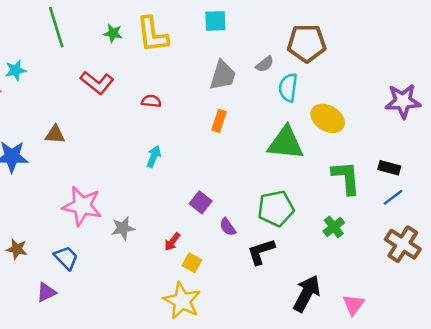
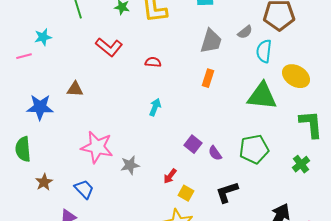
purple semicircle: (228, 227) -> (215, 153), moved
brown star: (17, 249) -> (44, 182), turned 30
black L-shape: (261, 252) -> (227, 192), moved

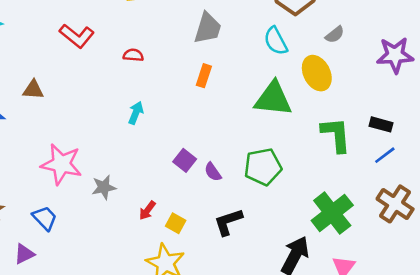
gray semicircle: (245, 32) -> (335, 35), moved
cyan semicircle: (264, 51) -> (276, 41), turned -35
yellow ellipse: (296, 76) -> (317, 73), turned 32
green cross: (301, 164) -> (332, 213), moved, size x1.8
red arrow: (170, 176) -> (147, 210), moved

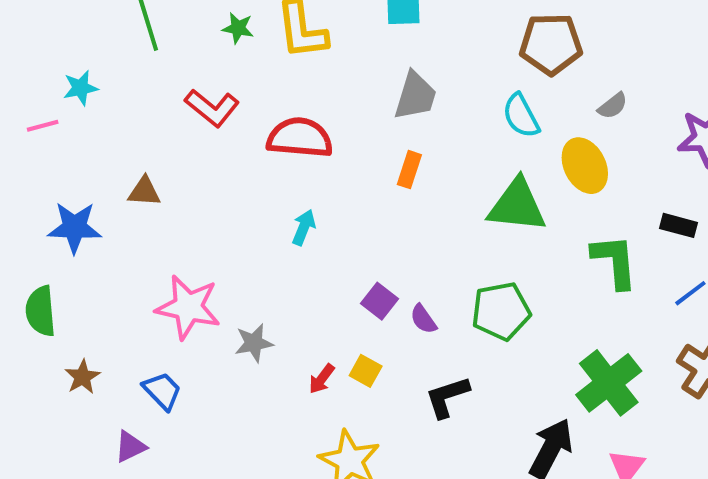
red semicircle: (133, 55) -> (300, 138), size x2.0
black rectangle: (381, 124) -> (678, 225), moved
yellow square: (176, 223) -> (366, 371), moved

